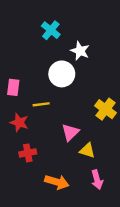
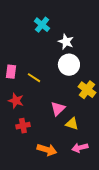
white circle: (62, 74) -> (69, 65), moved
yellow line: (41, 104) -> (34, 78), moved, turned 40
pink arrow: (97, 180) -> (80, 148), turned 91

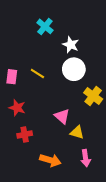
yellow line: (34, 78) -> (37, 74), moved
pink triangle: (58, 109) -> (62, 116), turned -35
pink arrow: (80, 148) -> (86, 158), turned -84

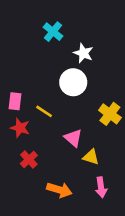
white circle: (74, 69) -> (73, 82), moved
yellow line: (37, 74) -> (44, 111), moved
pink rectangle: (12, 77) -> (15, 101), moved
red cross: (25, 135) -> (29, 159), turned -32

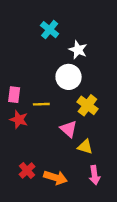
yellow line: (44, 111) -> (41, 104), turned -35
yellow cross: (110, 114) -> (87, 105), moved
red cross: (29, 159) -> (27, 170), moved

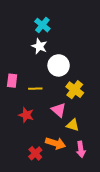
white star: (78, 50) -> (39, 46), moved
red star: (19, 120) -> (26, 115), moved
red cross: (27, 170) -> (35, 153), moved
orange arrow: (55, 178) -> (56, 143), moved

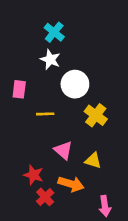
pink rectangle: (12, 81) -> (19, 89), moved
pink triangle: (59, 110) -> (63, 150), moved
red star: (26, 115) -> (33, 175), moved
pink arrow: (81, 149) -> (105, 206), moved

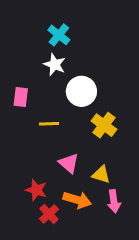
pink arrow: (105, 206) -> (114, 201), moved

